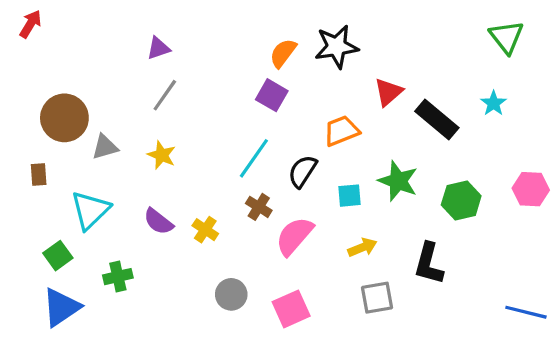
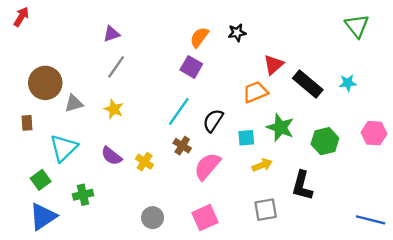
black star: (336, 47) -> (237, 33), size x0.6
cyan star: (494, 103) -> (348, 83), moved, turned 30
orange trapezoid: (341, 131) -> (255, 92), moved
yellow arrow: (362, 247) -> (262, 165), moved
gray circle: (231, 294) -> (153, 218), moved

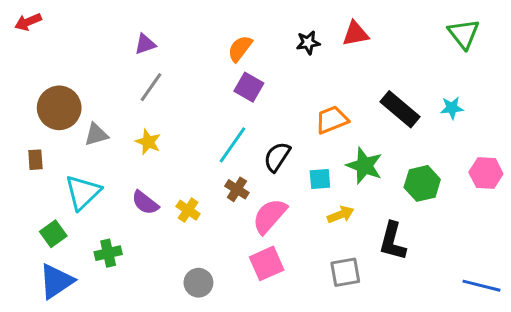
red arrow: (21, 17) -> (28, 22), turned -144
orange semicircle: (199, 37) -> (240, 49), moved
red triangle: (274, 65) -> (356, 34), moved, turned 30
pink square: (205, 218) -> (267, 263), moved

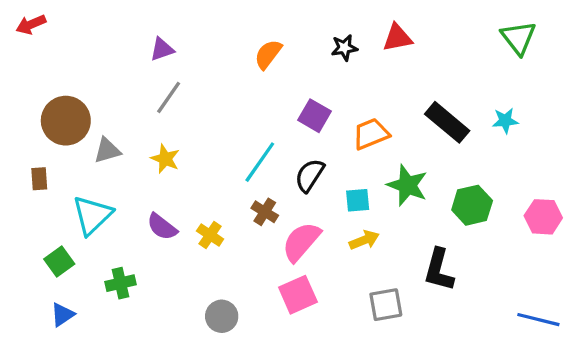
purple square: (249, 87) -> (315, 116), moved
pink hexagon: (486, 173) -> (543, 217), moved
yellow arrow: (341, 215) -> (364, 240), moved
blue triangle: (56, 281) -> (62, 315), size x0.6

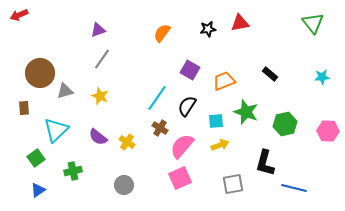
cyan star: (505, 121) -> (322, 77), moved
black rectangle: (447, 122) -> (270, 74), size x0.6
gray circle: (222, 316) -> (124, 185), moved
blue line: (538, 320) -> (294, 188), moved

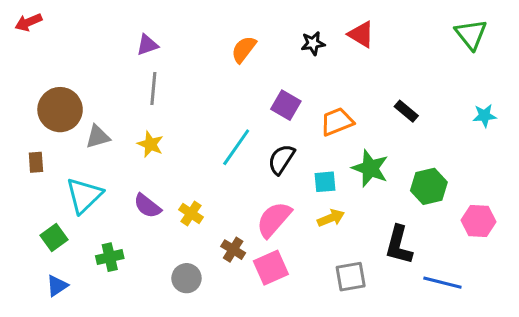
red triangle: (240, 23) -> (361, 34), turned 42
gray line: (102, 59) -> (153, 89), turned -30
brown cross: (160, 128) -> (233, 250), moved
pink hexagon: (328, 131) -> (479, 221), moved

